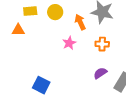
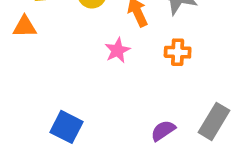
purple semicircle: (100, 73) -> (163, 131), moved

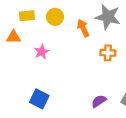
pink star: (117, 50) -> (42, 52), moved

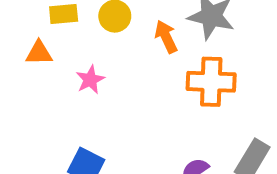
orange cross: (108, 53) -> (211, 82), size x1.6

